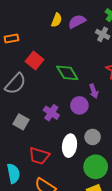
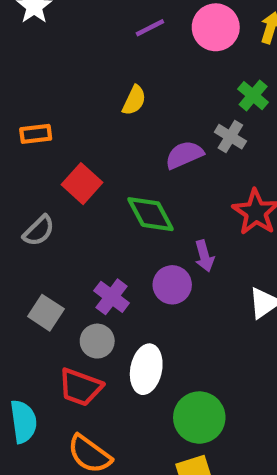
purple semicircle: (77, 21) -> (184, 155), moved
gray semicircle: (15, 84) -> (39, 231), size x0.7
gray circle: (93, 137) -> (97, 341), moved

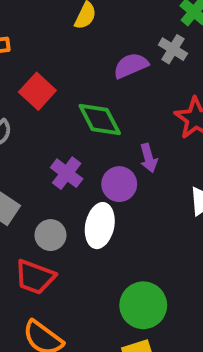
purple cross: (112, 297) -> (67, 173), moved
white ellipse: (146, 369) -> (100, 226), moved

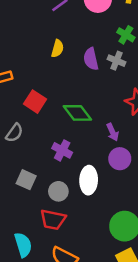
purple semicircle: (131, 66) -> (91, 59), moved, turned -70
purple circle: (119, 184) -> (120, 159), moved

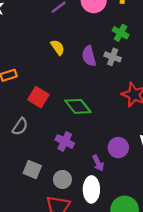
yellow semicircle: (57, 49) -> (58, 47), turned -49
purple arrow: (113, 132) -> (98, 163), moved
white ellipse: (89, 180) -> (91, 189), moved

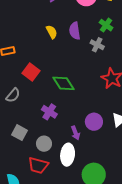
purple semicircle: (89, 56) -> (75, 31), moved

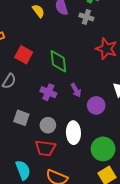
green diamond: (64, 83) -> (58, 61), turned 35
purple circle: (94, 122) -> (96, 105), moved
purple arrow: (75, 133) -> (76, 90), moved

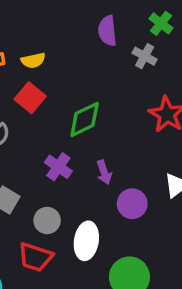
yellow semicircle: (38, 11) -> (33, 60), moved, turned 104
green diamond: (58, 61) -> (85, 119), turned 60

